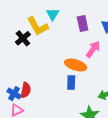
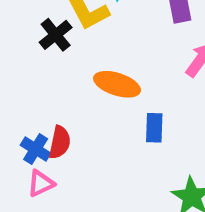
orange ellipse: (76, 65) -> (117, 84), moved

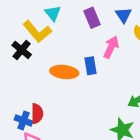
blue rectangle: (154, 128) -> (90, 66), moved

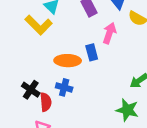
black cross: (22, 50) -> (31, 90), moved
blue cross: (24, 121) -> (64, 87), moved

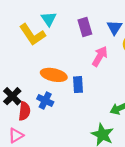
blue rectangle: (92, 52) -> (78, 85), moved

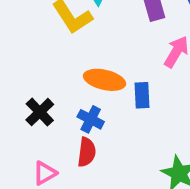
red semicircle: (24, 111) -> (87, 152), moved

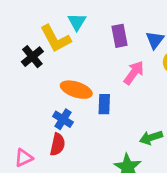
black cross: (40, 112) -> (32, 57), moved

